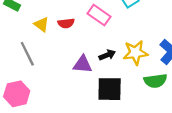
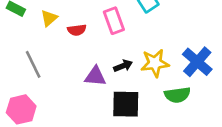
pink rectangle: (99, 15) -> (114, 21), turned 35
yellow triangle: (41, 24) -> (49, 18), moved, turned 42

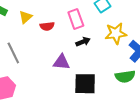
yellow star: (155, 63) -> (116, 33), moved
black arrow: (123, 66) -> (83, 42), moved

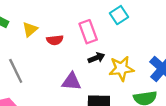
yellow star: (116, 33) -> (121, 69), moved

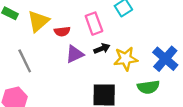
yellow triangle: (30, 29) -> (38, 21), size x1.5
purple triangle: (71, 82) -> (75, 54), moved, turned -30

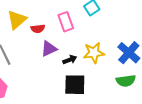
black arrow: (102, 48) -> (70, 60), moved
green semicircle: (148, 87) -> (126, 81), moved

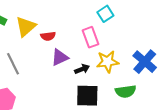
pink rectangle: (66, 22) -> (91, 37), moved
green semicircle: (126, 81) -> (126, 91), moved

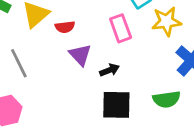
purple triangle: (60, 57) -> (80, 55), turned -48
yellow star: (108, 62) -> (167, 21), moved

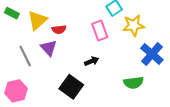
purple triangle: (80, 55) -> (49, 48), moved
black square: (116, 105) -> (71, 87), moved, turned 35

